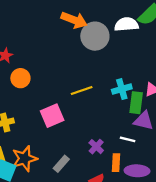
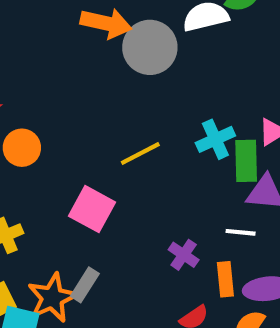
pink square: (52, 116) -> (92, 209), turned -30
gray rectangle: (61, 164) -> (85, 285), moved

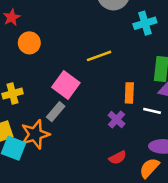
cyan cross: (215, 139) -> (145, 23), moved
orange rectangle: (225, 279) -> (129, 93), moved
gray rectangle: (85, 285) -> (56, 112), moved

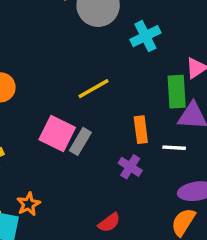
gray rectangle: (56, 112) -> (80, 141), moved
orange star: (35, 134) -> (29, 204), size x0.6
red semicircle: (118, 158) -> (109, 223), moved

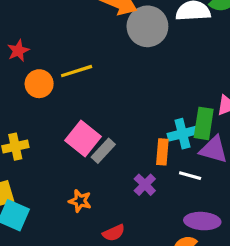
cyan cross: (145, 36) -> (182, 134), moved
yellow line: (94, 89) -> (77, 71), moved
orange star: (29, 204) -> (80, 201), moved, turned 30

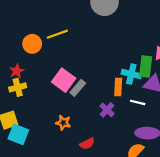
red star: (18, 51) -> (17, 71), moved
cyan cross: (182, 134) -> (131, 74), turned 30

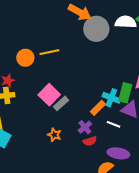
orange rectangle: (118, 87) -> (98, 108), turned 35
orange star: (63, 123) -> (54, 135), moved
red semicircle: (87, 144) -> (90, 141), moved

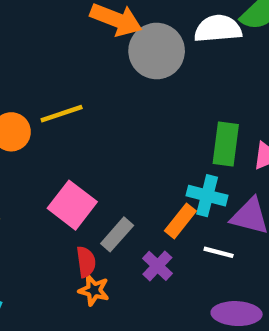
green rectangle: (125, 93) -> (226, 144), moved
gray rectangle: (61, 103) -> (117, 234), moved
red semicircle: (90, 141) -> (86, 262), moved, turned -72

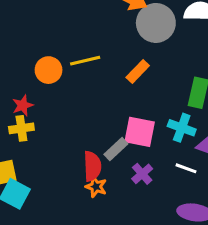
pink square: (72, 205) -> (140, 132), moved, turned -32
orange rectangle: (180, 221) -> (138, 72), moved
red semicircle: (86, 262) -> (92, 166), size x1.4

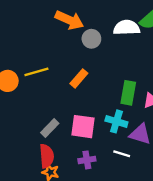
gray circle: (156, 23) -> (91, 39), size x0.6
gray rectangle: (116, 149) -> (50, 128), moved
purple cross: (142, 174) -> (87, 160), turned 35

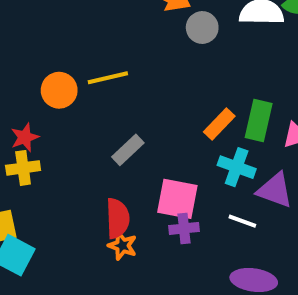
orange rectangle: (79, 78) -> (219, 124), moved
pink square: (83, 127) -> (177, 199), moved
gray rectangle: (50, 128) -> (128, 150), moved

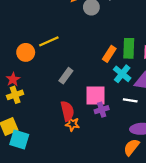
cyan cross: (237, 167) -> (122, 74), turned 30

